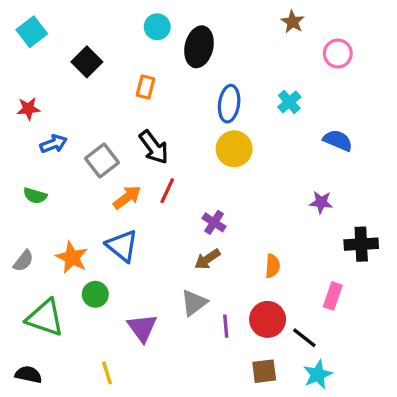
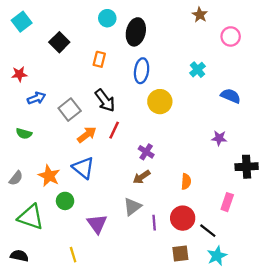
blue ellipse: (229, 104) -> (142, 71), moved

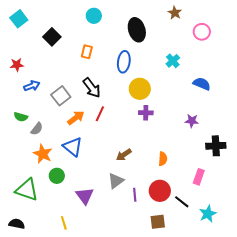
black ellipse: (136, 32) -> (137, 30), moved, turned -30
purple cross: (146, 152) -> (146, 113), moved, turned -32
gray semicircle: (16, 178) -> (37, 129), moved
cyan star: (217, 256) -> (208, 214), moved

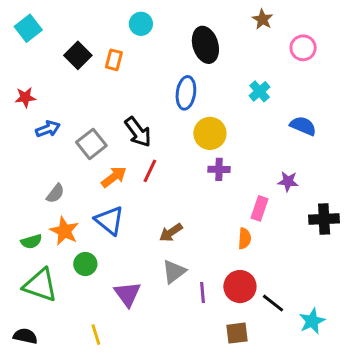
orange rectangle: (87, 52) -> (114, 60), moved
green semicircle: (21, 117) -> (31, 241), moved, turned -32
brown arrow: (124, 155) -> (171, 232), moved
pink rectangle: (199, 177) -> (260, 208), moved

